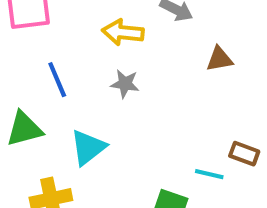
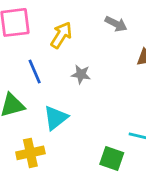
yellow arrow: (123, 32) -> (61, 35), moved, turned 116

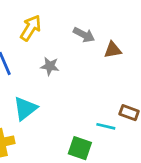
gray arrow: (116, 24) -> (84, 35), moved

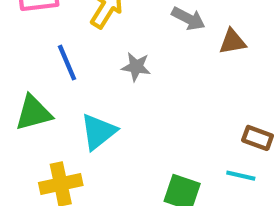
cyan line: (106, 126) -> (241, 176), moved

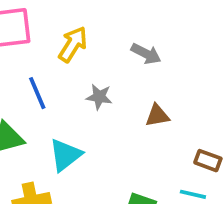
brown triangle: (232, 42) -> (157, 116), moved

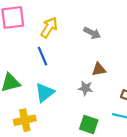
blue line: (37, 93) -> (42, 56), moved
gray star: (99, 97) -> (86, 88), moved

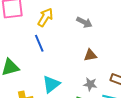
gray star: (86, 88) -> (90, 84), moved
cyan triangle: (45, 93) -> (51, 84), moved

